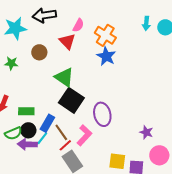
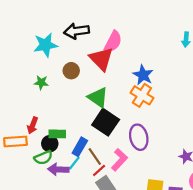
pink semicircle: (78, 25) -> (113, 42), size x1.5
orange cross: (105, 35) -> (142, 95), moved
red triangle: (67, 41) -> (101, 59), size x1.4
black circle: (28, 130) -> (50, 144), moved

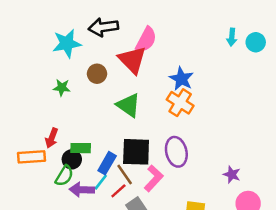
black square: (106, 122) -> (136, 152), moved, turned -32
green semicircle: (43, 158) -> (64, 176), turned -36
red line: (99, 170) -> (118, 191), moved

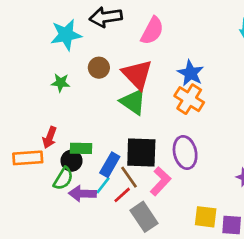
red triangle: (132, 60) -> (137, 74), moved

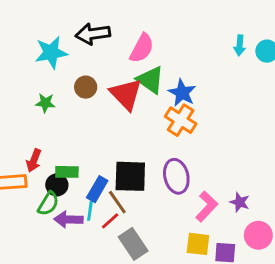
green triangle: (133, 102) -> (150, 80), moved
pink L-shape: (160, 181) -> (207, 206), moved
cyan line: (103, 185) -> (90, 211), turned -30

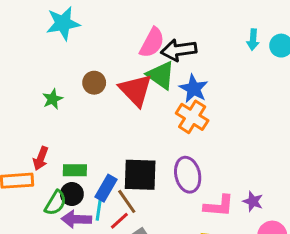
black arrow: (93, 34) -> (179, 50), moved
cyan star: (51, 53) -> (63, 23), moved
green star: (45, 103) -> (53, 99), turned -30
black circle: (57, 185) -> (72, 194), moved
pink L-shape: (207, 206) -> (219, 206), turned 52

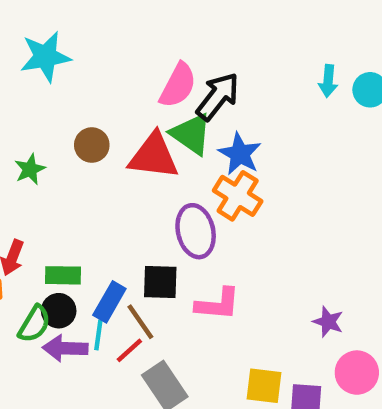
black arrow: (179, 50) -> (218, 96), turned 136
red triangle: (136, 90) -> (154, 156), turned -39
black square: (140, 175) -> (160, 282), size x0.7
purple ellipse: (188, 175) -> (196, 231), moved
pink L-shape: (219, 206) -> (218, 304), moved

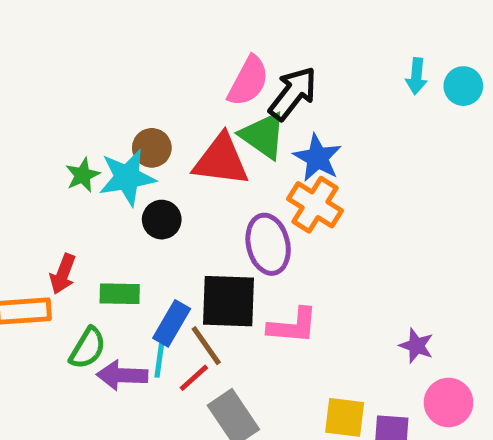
cyan star: (45, 57) -> (127, 178), moved
black square: (160, 282) -> (228, 301), size x1.4
black circle: (59, 311) -> (162, 220), moved

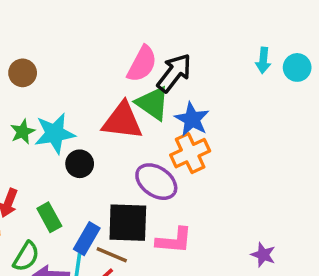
brown circle: (152, 148) -> (23, 73), moved
orange cross: (315, 205) -> (190, 153), turned 33
purple ellipse: (268, 244) -> (156, 182), turned -42
green rectangle: (120, 294) -> (49, 217), turned 60
brown line: (206, 346) -> (112, 255), turned -32

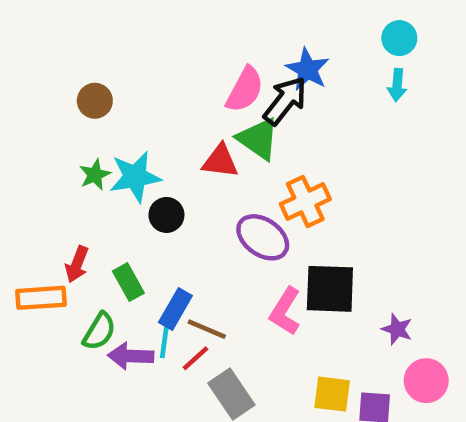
cyan circle: (297, 67) -> (399, 38), moved
blue star: (192, 119) -> (308, 69), moved
red triangle: (122, 121) -> (220, 161), size x0.7
black square: (128, 223) -> (330, 289), moved
pink L-shape: (174, 240) -> (285, 311), turned 117

